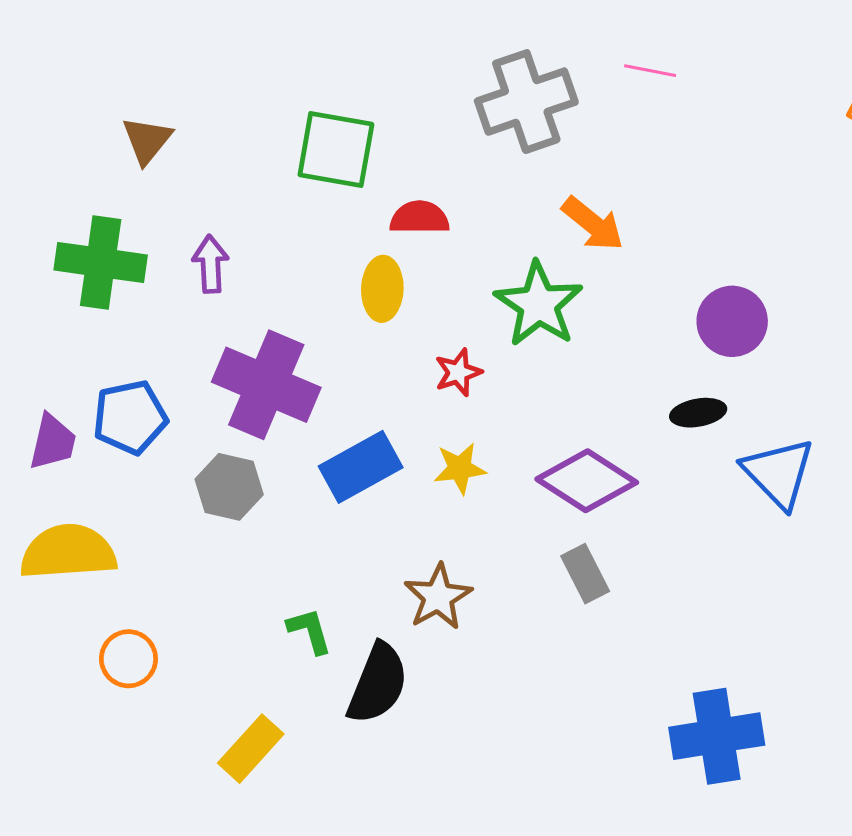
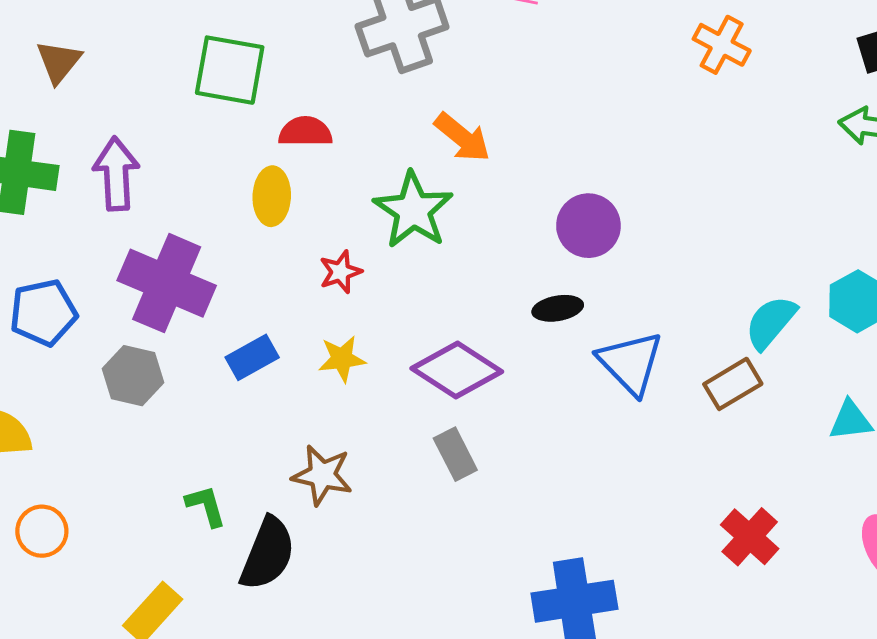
purple arrow: (211, 264) -> (116, 174), size x1.4
blue rectangle: (361, 467) -> (252, 357), size x0.7
brown star: (438, 597) -> (322, 475), turned -30

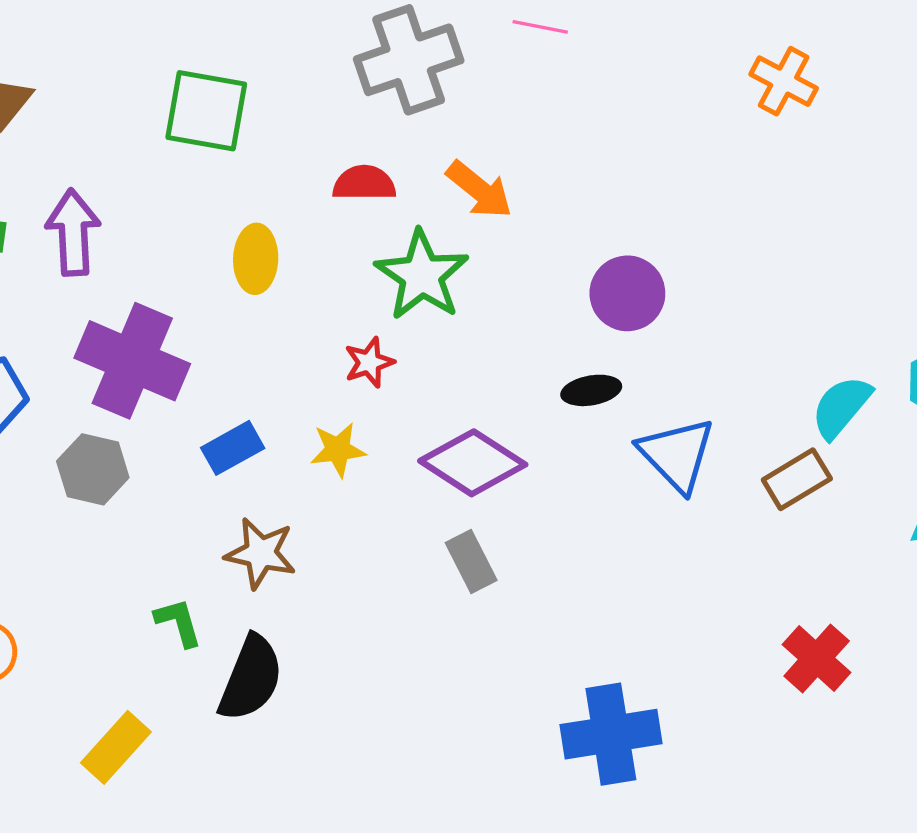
red semicircle: (305, 132) -> (364, 183), moved
red star: (340, 272) -> (369, 362), moved
brown star: (322, 475) -> (261, 553), moved

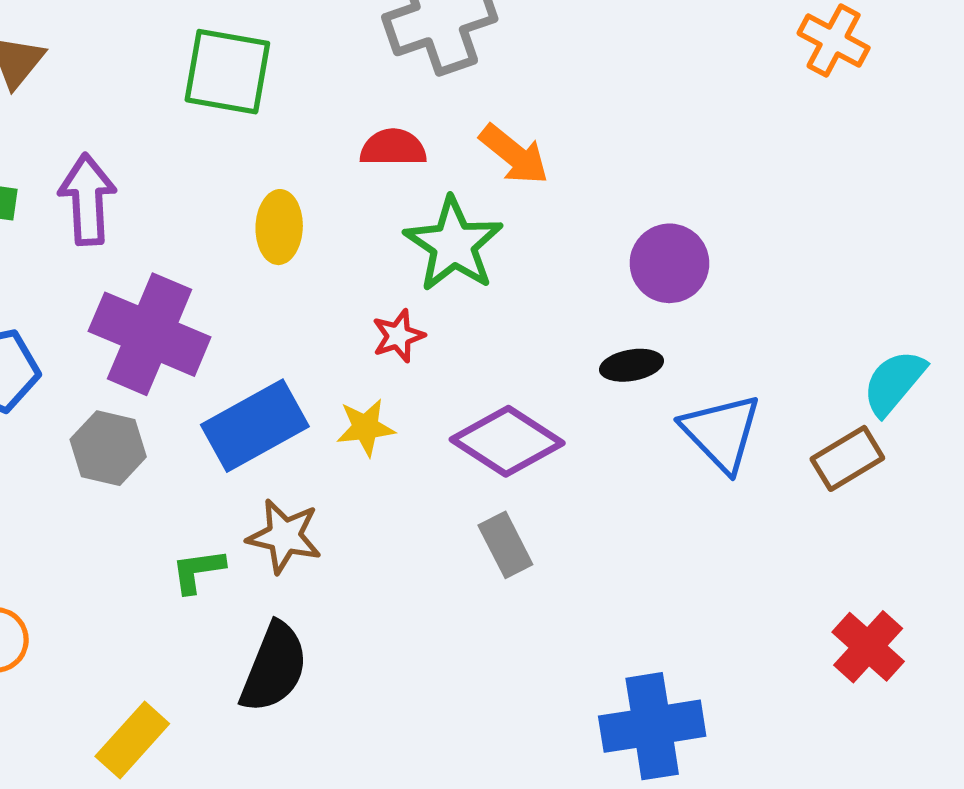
blue rectangle: (233, 448) -> (255, 426), size x1.6
green L-shape: (178, 622) -> (198, 571), moved, turned -82

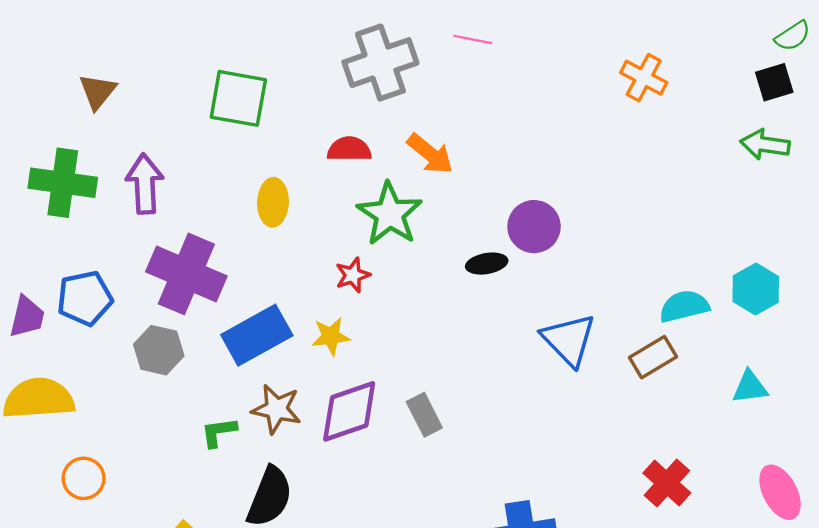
black ellipse: (631, 365) -> (487, 264), moved
cyan semicircle: (894, 382) -> (684, 306), turned 36
purple diamond: (507, 441) -> (349, 411), moved, turned -52

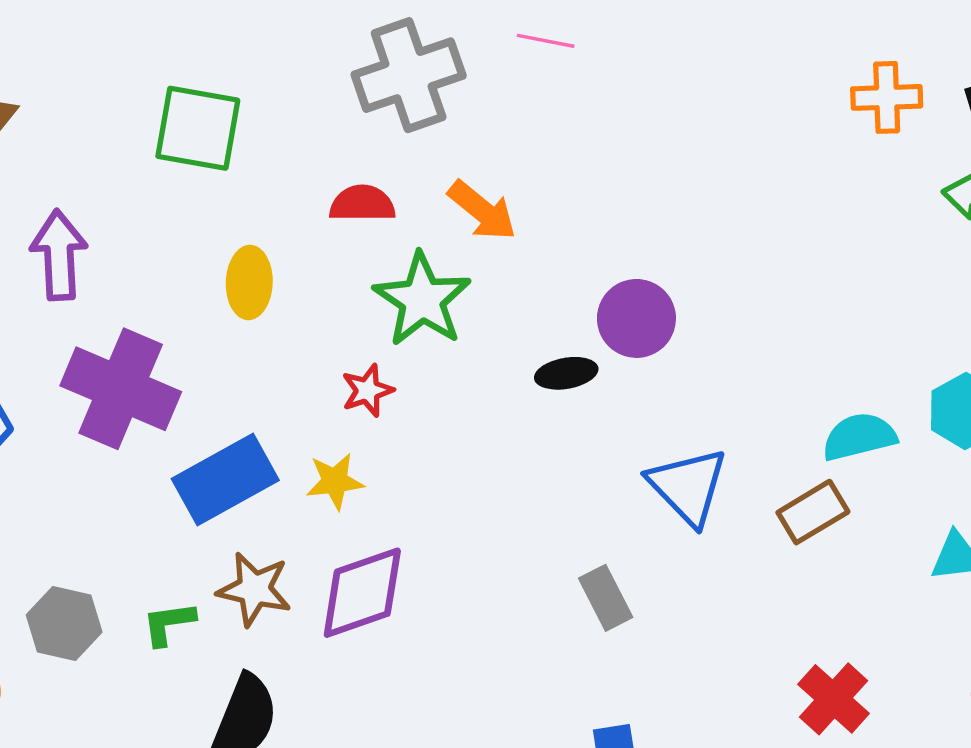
orange cross: (644, 78) -> (887, 97), moved, turned -30
gray hexagon: (159, 350) -> (64, 623), moved
gray rectangle: (424, 415) -> (606, 598), moved

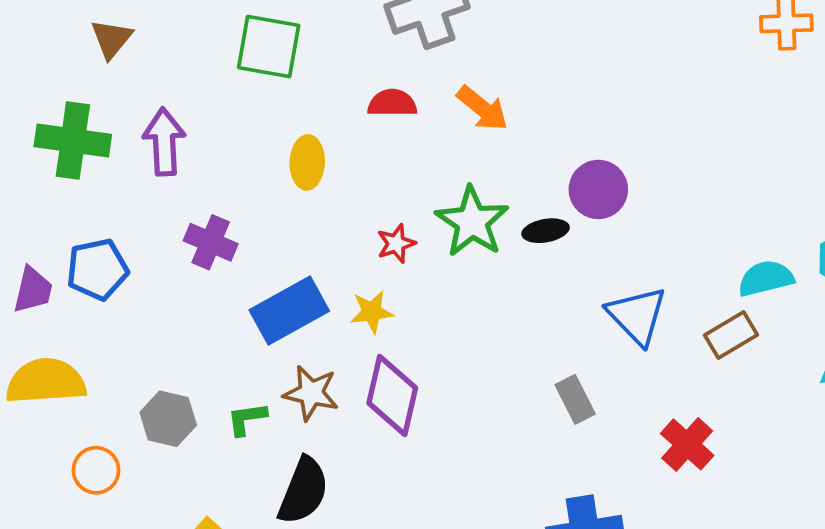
green star: (422, 300) -> (472, 222), moved
purple cross: (121, 389) -> (211, 242), size x0.6
purple diamond: (362, 593) -> (392, 396), turned -58
red cross: (834, 699) -> (687, 444), moved

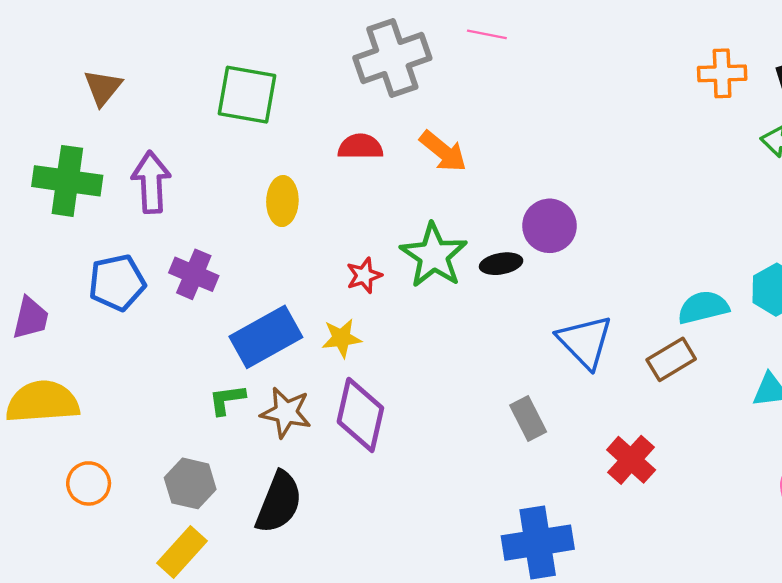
blue pentagon: (97, 269) -> (117, 283), moved
gray hexagon: (168, 419) -> (190, 483), moved
green L-shape: (247, 419) -> (227, 400), moved

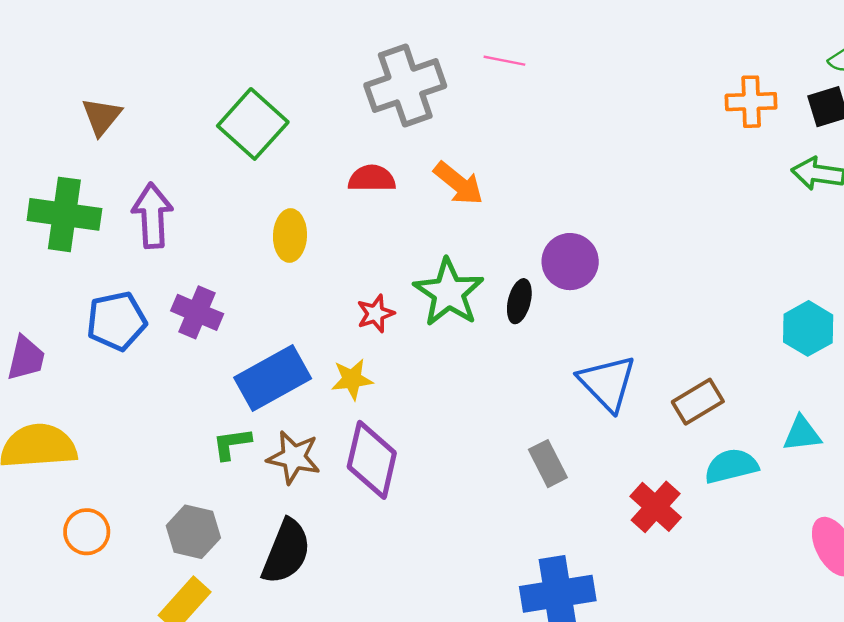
green square: (247, 95) -> (253, 124), turned 32
black ellipse: (501, 264) -> (519, 301), turned -66
cyan semicircle: (703, 307) -> (731, 466), moved

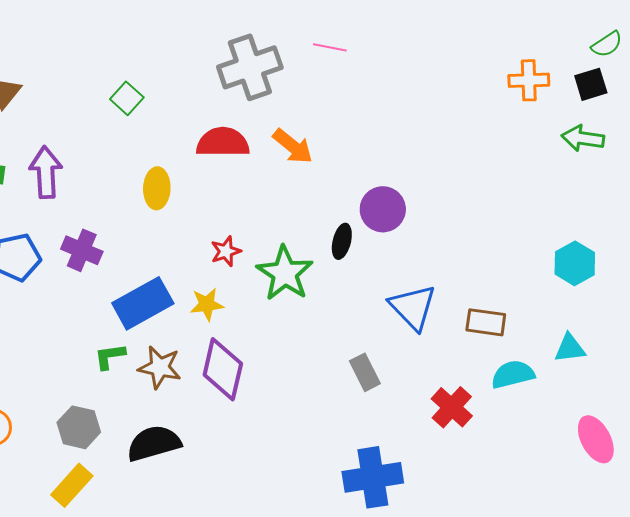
green square: (253, 124) -> (127, 98), size x0.6
red semicircle: (372, 178) -> (223, 142), size x1.4
green star: (449, 293) -> (285, 273), moved
brown rectangle: (698, 402) -> (486, 322), turned 39
black semicircle: (286, 552) -> (154, 443), turned -128

